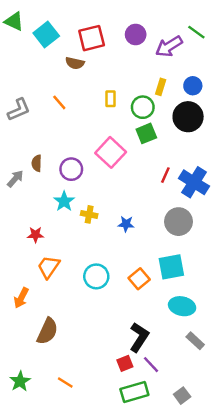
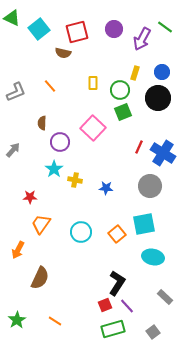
purple arrow: (169, 46) -> (142, 39), turned -30
brown semicircle: (37, 163) -> (42, 123), moved
gray rectangle: (195, 341) -> (165, 297), moved

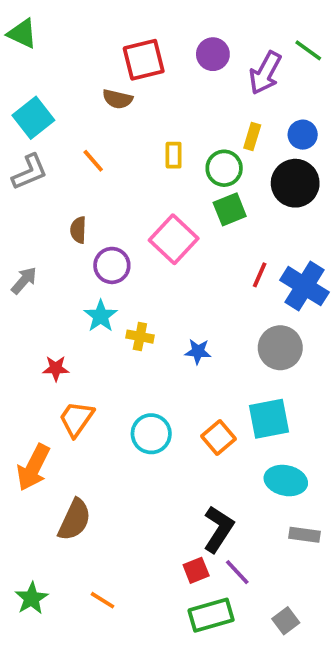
cyan square: (39, 29) -> (33, 118), moved
orange arrow: (18, 250) -> (33, 467), size x1.4
gray rectangle: (165, 297) -> (305, 535), moved, turned -35

